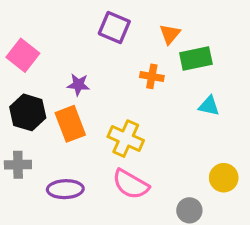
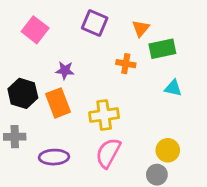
pink square: (23, 55) -> (35, 30), moved
yellow cross: (126, 139) -> (104, 115), turned -32
yellow circle: (224, 178) -> (168, 150), moved
pink semicircle: (131, 184) -> (108, 153), turned 88

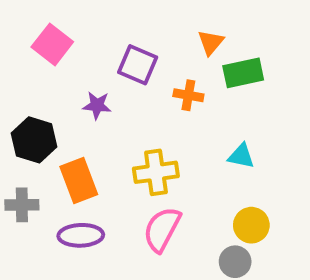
purple square: (95, 23) -> (138, 65), moved
cyan triangle: (173, 88) -> (241, 156), moved
orange rectangle: (58, 103) -> (79, 180), moved

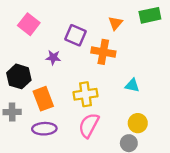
green rectangle: (243, 73) -> (150, 15), moved
orange cross: (188, 95) -> (103, 52), size x1.5

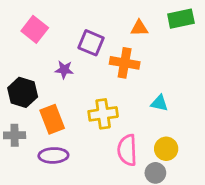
orange triangle: (116, 23) -> (139, 28), turned 48
pink semicircle: (89, 125) -> (127, 150), moved, turned -30

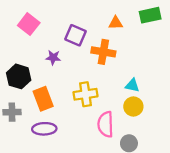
yellow circle: (166, 149) -> (133, 107), moved

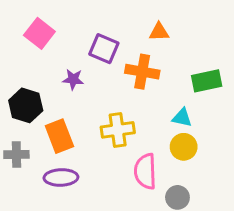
green rectangle: (150, 15) -> (207, 81), moved

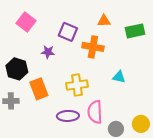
green rectangle: (207, 81) -> (135, 31), moved
yellow circle: (184, 147) -> (141, 124), moved
purple ellipse: (61, 177) -> (68, 116), moved

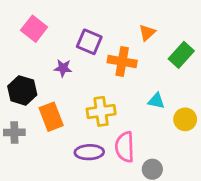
orange triangle: (104, 21) -> (147, 33), moved, turned -40
green rectangle: (135, 31) -> (181, 55), moved, turned -36
yellow circle: (141, 124) -> (185, 119), moved

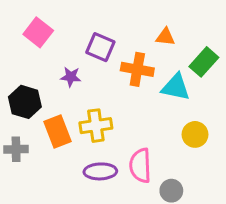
orange triangle: (147, 33) -> (165, 37), turned 48
cyan triangle: (156, 101) -> (176, 87), moved, size x1.5
yellow cross: (101, 111) -> (96, 126), moved
yellow circle: (185, 119) -> (195, 134), moved

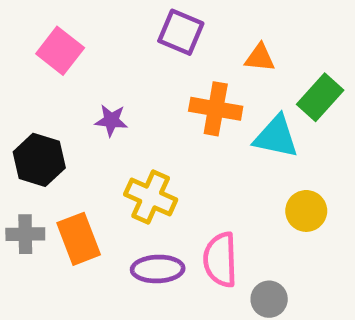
purple square: (100, 47) -> (181, 32), moved
yellow cross: (96, 126) -> (151, 197), turned 32
orange rectangle: (57, 131) -> (79, 239), moved

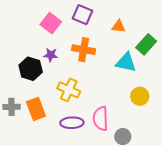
pink square: (60, 51) -> (51, 23), moved
orange cross: (216, 109) -> (84, 50), moved
black hexagon: (39, 160) -> (31, 69), moved

